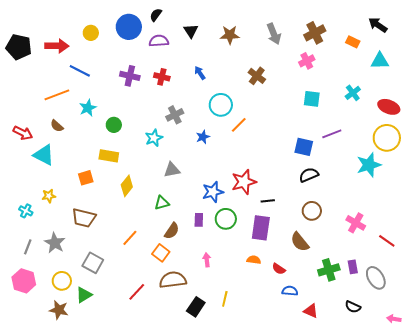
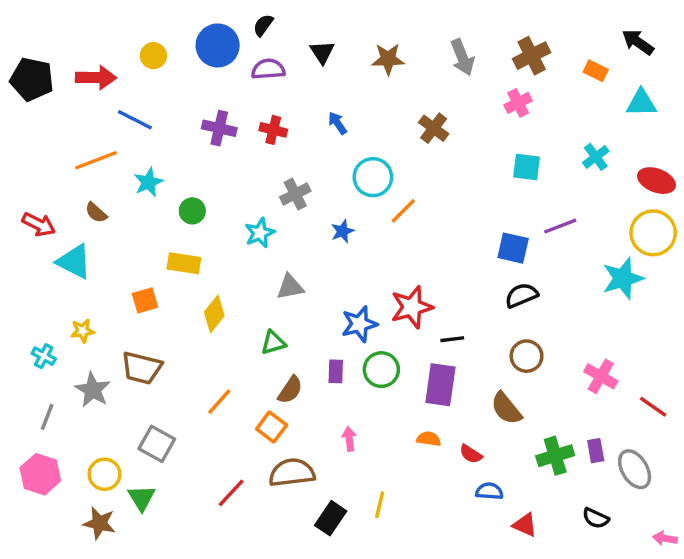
gray star: (55, 243) -> (93, 390), moved
green triangle: (84, 295) -> (142, 498), turned -30

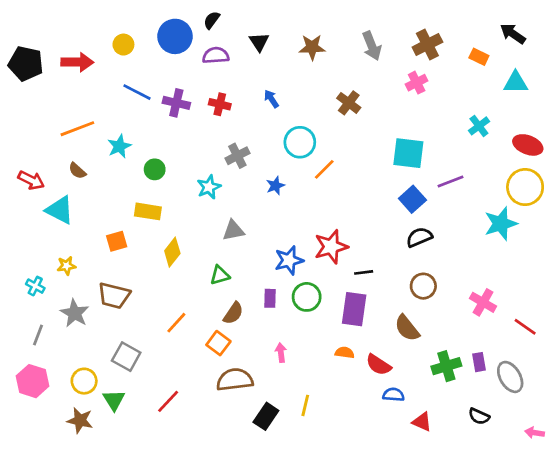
blue line: (135, 120) -> (137, 92), moved
cyan square: (527, 167) -> (408, 153), moved, size x1.4
blue square: (513, 248) -> (412, 199), turned 35
red semicircle: (471, 454) -> (379, 365), size x1.4
red line: (231, 493) -> (168, 401), moved

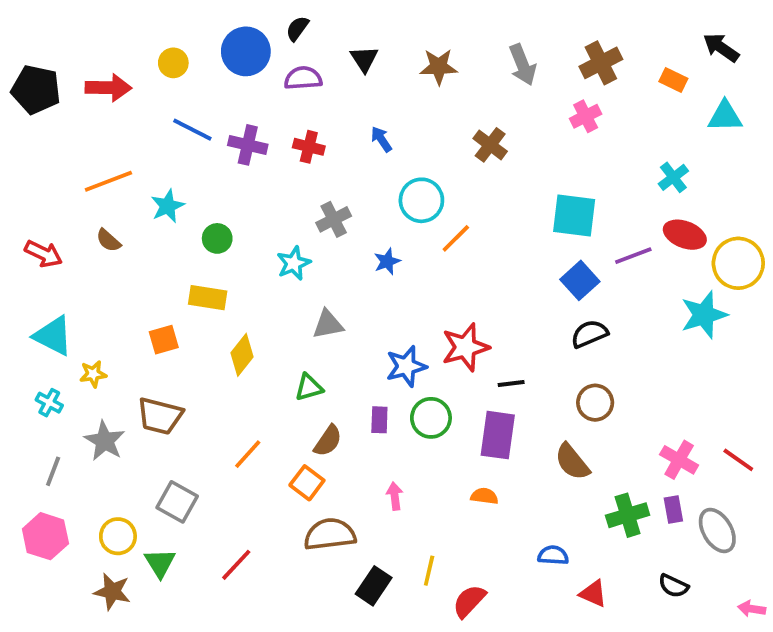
red ellipse: (528, 145) -> (685, 235), moved
cyan triangle: (60, 210) -> (53, 336), moved
pink cross: (483, 302) -> (679, 460), moved
red semicircle: (379, 365) -> (469, 601), moved, turned 100

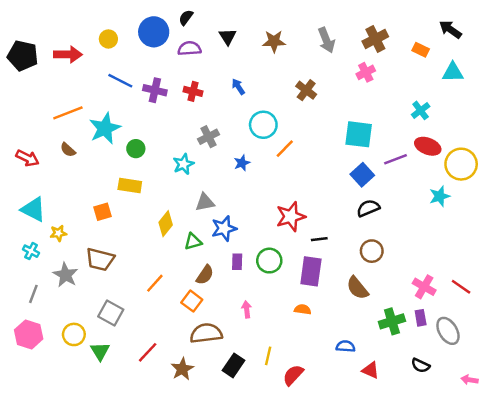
cyan star: (168, 206) -> (105, 128), size x1.5
cyan star: (704, 315) -> (440, 196), size x0.7
yellow diamond: (242, 355) -> (166, 224), moved
blue star: (406, 366) -> (224, 228), moved
brown star: (112, 592) -> (182, 369), moved, turned 30

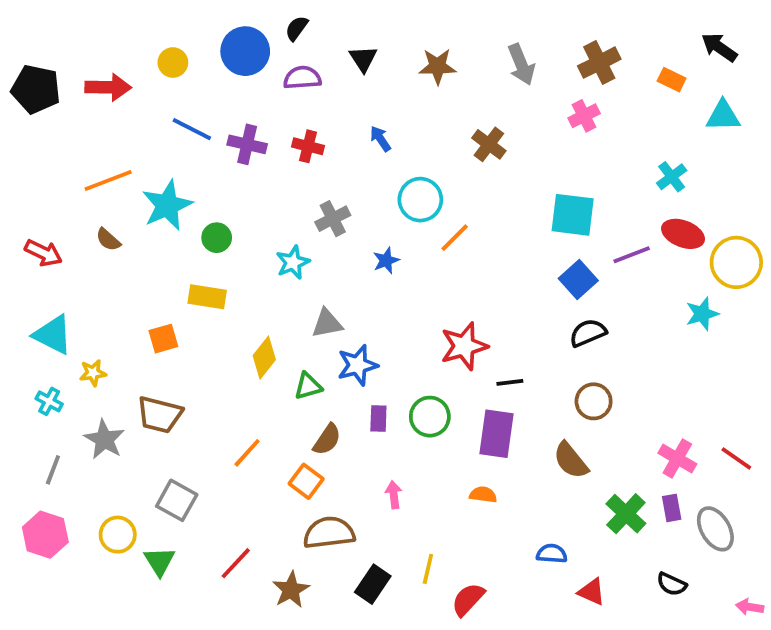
green cross: (392, 321) -> (626, 514), turned -30

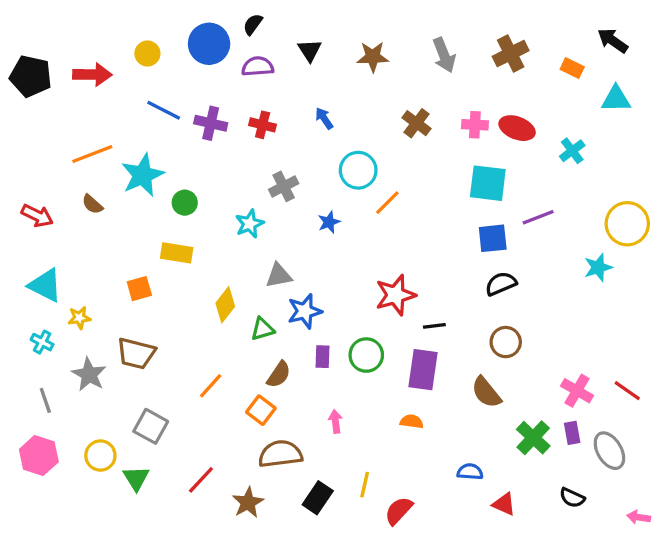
pink cross: (584, 116) -> (475, 125), moved, turned 30
red ellipse: (683, 234) -> (517, 128), moved
blue square: (578, 280) -> (493, 238), turned 36
gray line: (53, 470) -> (45, 400), turned -40

